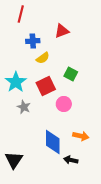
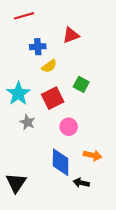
red line: (21, 14) -> (24, 16), turned 60
pink circle: (64, 104) -> (69, 127), moved

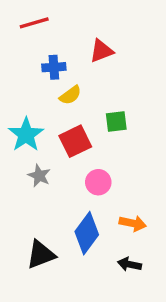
green square: (81, 84) -> (116, 121), turned -35
blue diamond: (61, 162) -> (87, 233), turned 36
black triangle: (16, 183) -> (41, 254), moved, turned 35
black arrow: (81, 183) -> (129, 264), moved

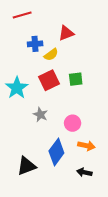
yellow semicircle: (70, 95) -> (51, 55), moved
red square: (75, 141) -> (49, 80), moved
gray star: (39, 176) -> (40, 115), moved
pink circle: (98, 182) -> (73, 123), moved

